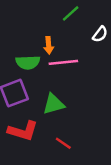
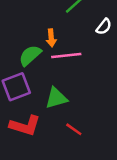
green semicircle: (28, 62) -> (30, 55), turned 140
red line: (63, 143) -> (74, 129), moved

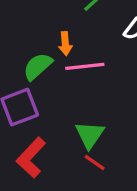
green triangle: (56, 98) -> (90, 135), moved, turned -40
red L-shape: (25, 126) -> (31, 158), turned 116

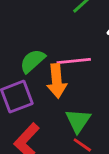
orange arrow: (65, 44) -> (57, 81), moved, size x1.6

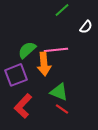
green triangle: (78, 121) -> (59, 92), turned -42

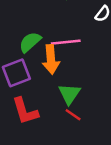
green triangle: (59, 92) -> (69, 94), turned 42
red L-shape: (23, 106) -> (25, 111), turned -60

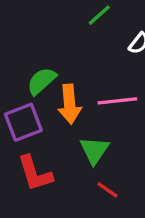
pink line: (66, 42) -> (117, 101), moved
red line: (73, 115) -> (107, 190), moved

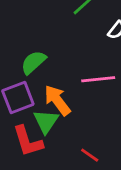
orange arrow: (70, 104) -> (57, 100), moved, turned 148
green triangle: (94, 150) -> (46, 121), moved

